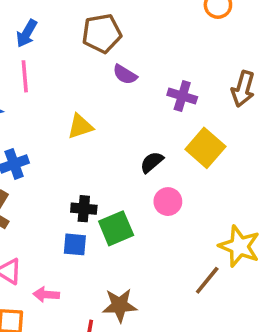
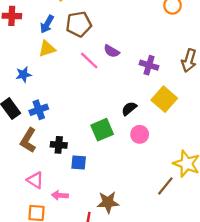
brown pentagon: (102, 33) -> (79, 24), moved
pink line: (25, 76) -> (89, 60), moved, turned -42
yellow triangle: (80, 126) -> (47, 49), moved
black cross: (84, 209) -> (59, 145), moved
green square: (116, 228) -> (102, 130), moved

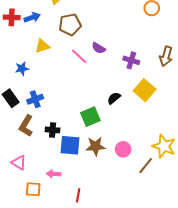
blue arrow: (47, 24) -> (32, 17), moved, turned -140
pink circle: (140, 134) -> (123, 149), moved
blue square: (79, 163) -> (70, 145), size x1.5
pink triangle: (35, 180) -> (19, 163), moved
brown star: (108, 202) -> (96, 146), moved

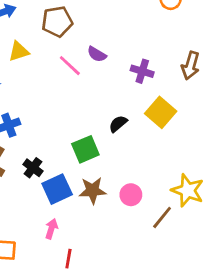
black cross: (53, 130) -> (33, 168), turned 32
blue square: (70, 145) -> (57, 189), turned -30
pink arrow: (54, 174) -> (51, 229), moved, turned 104

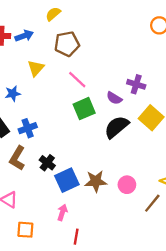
yellow triangle: (19, 51) -> (36, 68), turned -30
purple semicircle: (97, 54) -> (114, 98), moved
black semicircle: (118, 124) -> (117, 127), size x1.6
green square: (85, 149) -> (84, 109), moved

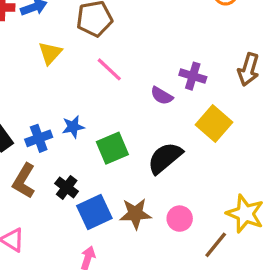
blue star: (13, 94) -> (73, 127), moved
green square: (84, 109) -> (112, 148), moved
black semicircle: (117, 127) -> (165, 158), moved

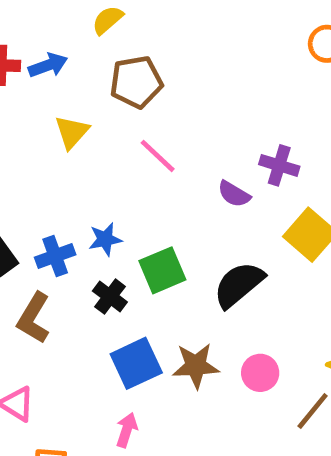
black cross: (67, 187) -> (110, 297), moved

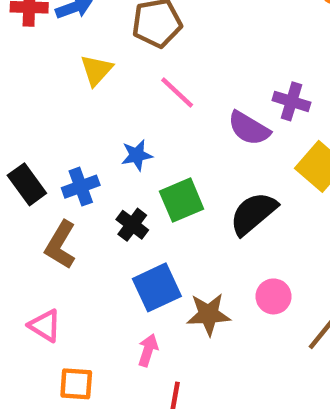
purple semicircle: (234, 194) -> (249, 128), size x1.4
blue star: (105, 239) -> (137, 155), moved
brown star: (196, 366) -> (208, 314), moved

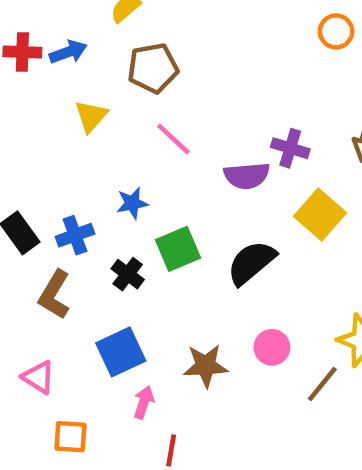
purple semicircle: (249, 128) -> (247, 176), turned -36
blue square: (157, 287) -> (121, 352), moved

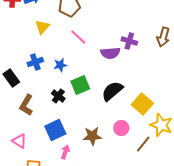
yellow square: (320, 215) -> (142, 104), moved
blue cross: (75, 235) -> (35, 62), moved

